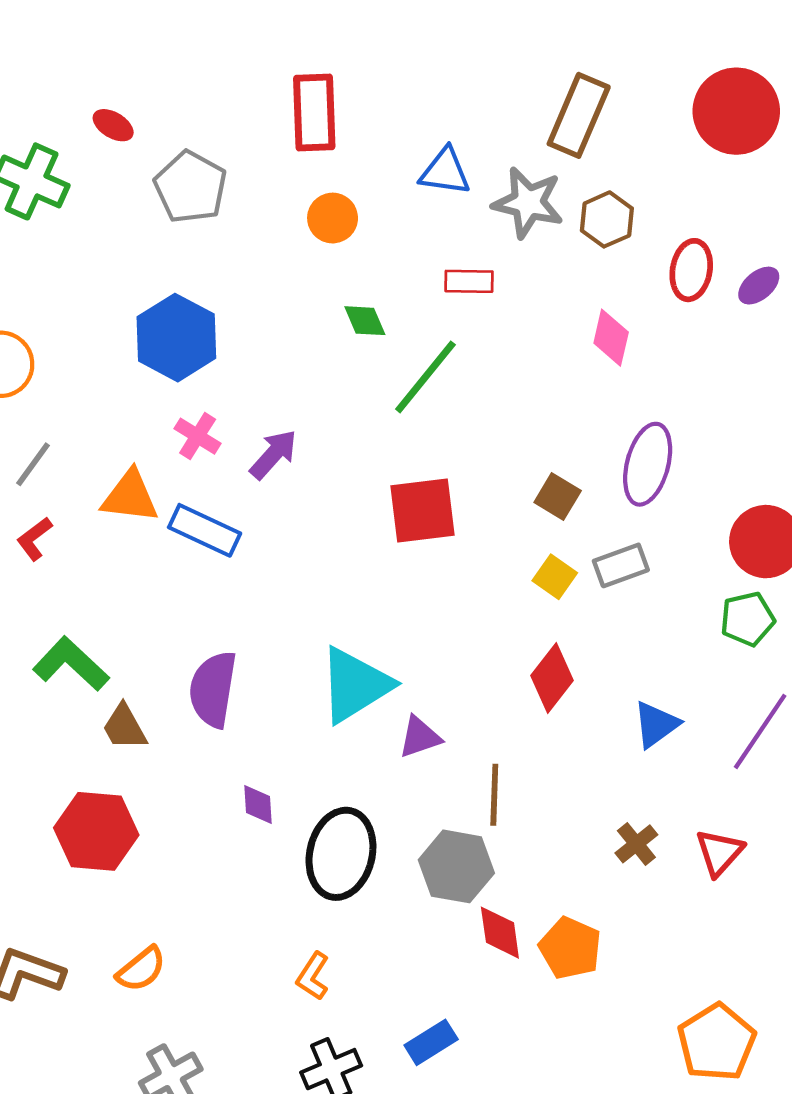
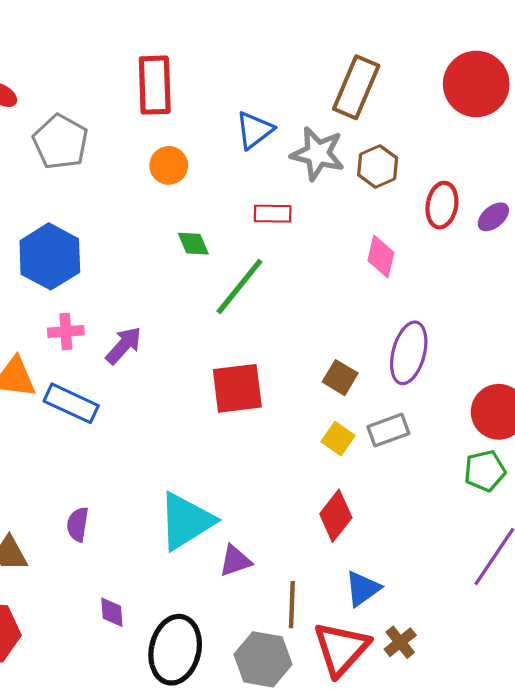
blue triangle: (445, 172) -> (254, 130), turned -45
pink cross: (198, 436) -> (66, 331), turned -36
purple semicircle: (213, 689) -> (78, 524), size x0.6
blue triangle: (656, 724) -> (363, 589), moved
red triangle: (719, 852) -> (341, 649), moved, size x1.5

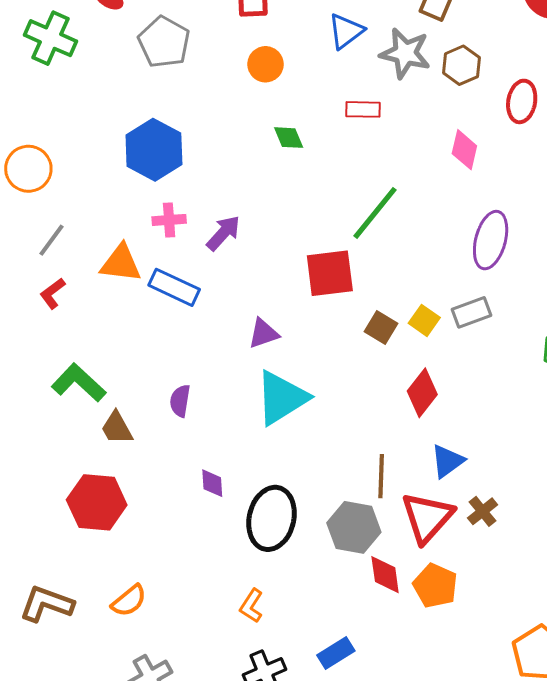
green line: (239, 286) -> (375, 213), moved
brown square: (340, 378) -> (381, 327), moved
purple triangle: (235, 561) -> (263, 334), moved

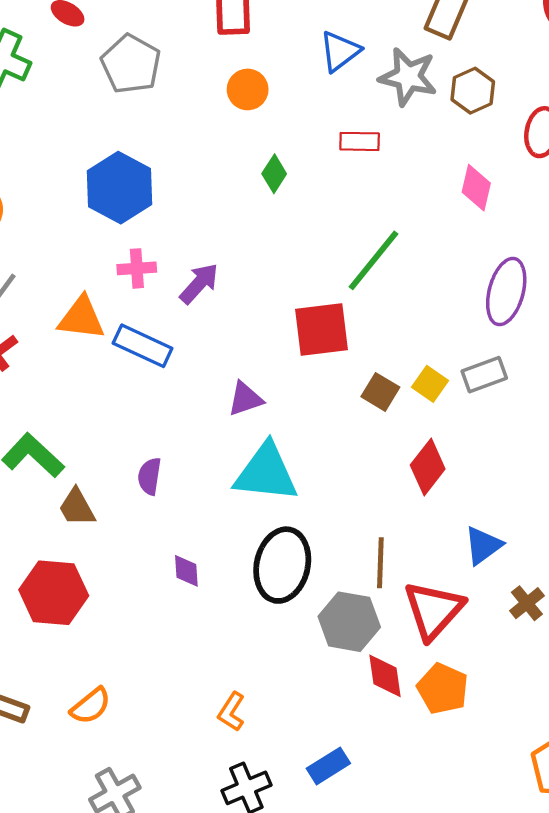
green diamond: (289, 138) -> (274, 174), turned 56
cyan triangle: (282, 398) -> (266, 473), turned 38
blue triangle: (447, 461) -> (483, 545), moved
brown cross: (483, 511) -> (527, 603), moved
black ellipse: (272, 518) -> (282, 565), moved

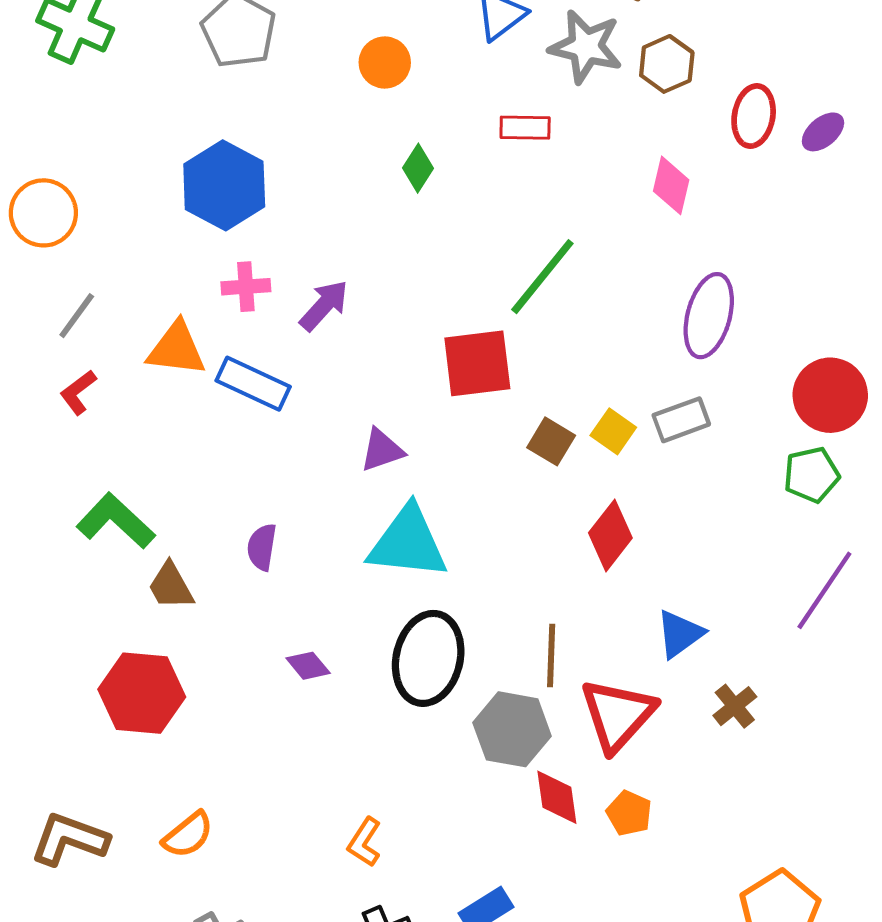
purple diamond: (186, 571) -> (308, 666), turned -36
orange pentagon: (443, 689) -> (629, 813), size x0.7

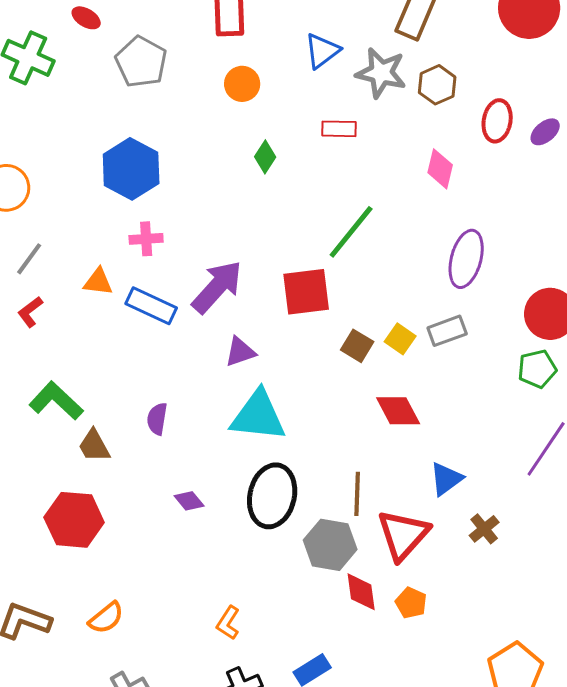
purple arrow: (324, 305) -> (217, 287), moved, size x1.5
orange triangle: (176, 349) -> (98, 282), size x0.7
red diamond: (610, 535) -> (398, 411), turned -66

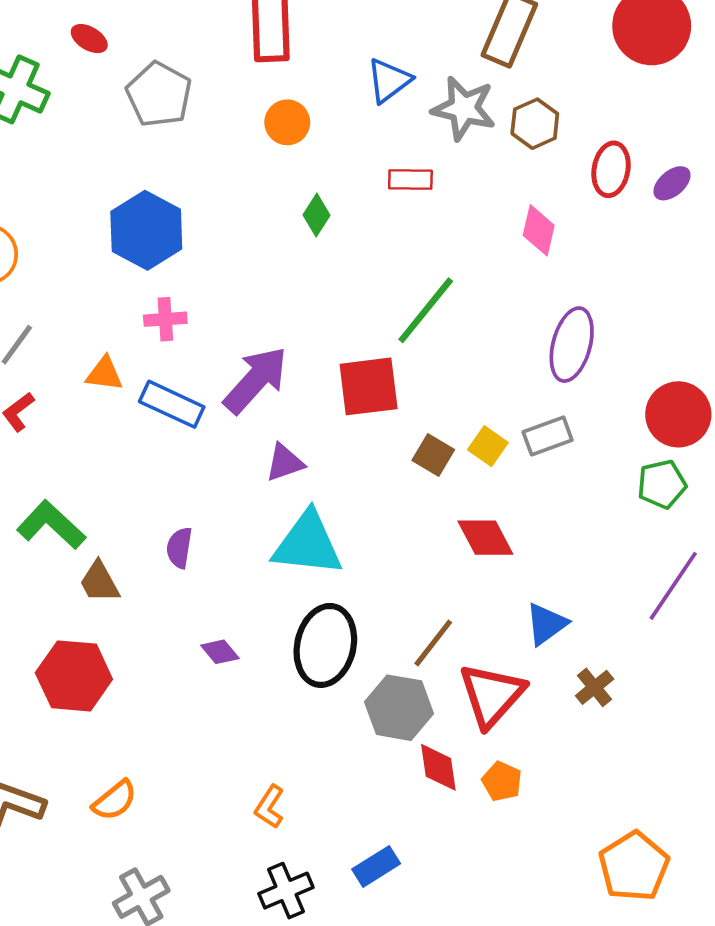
brown line: (357, 494) -> (433, 643), turned 36

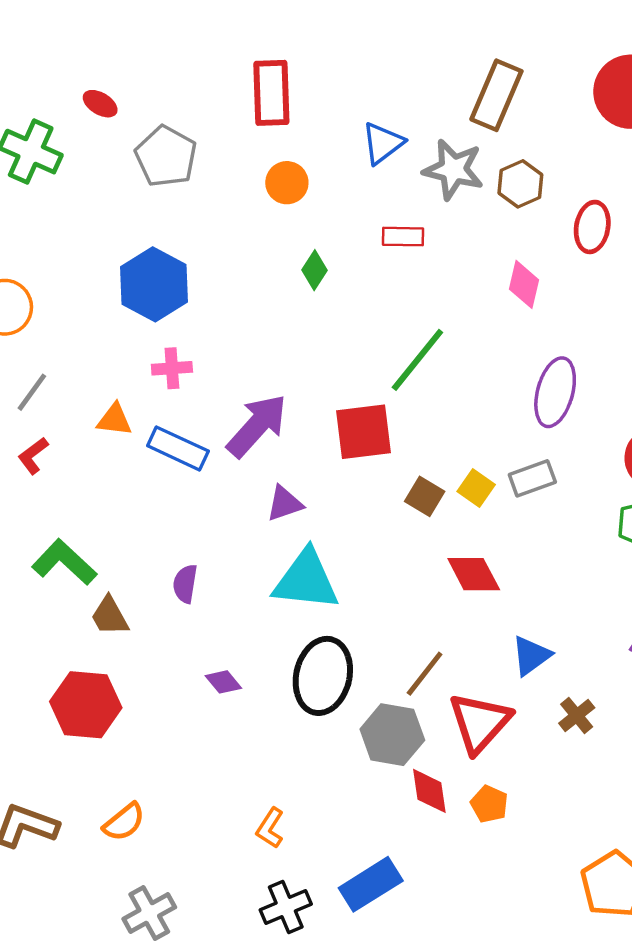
blue rectangle: (376, 866) -> (371, 884), size x1.4

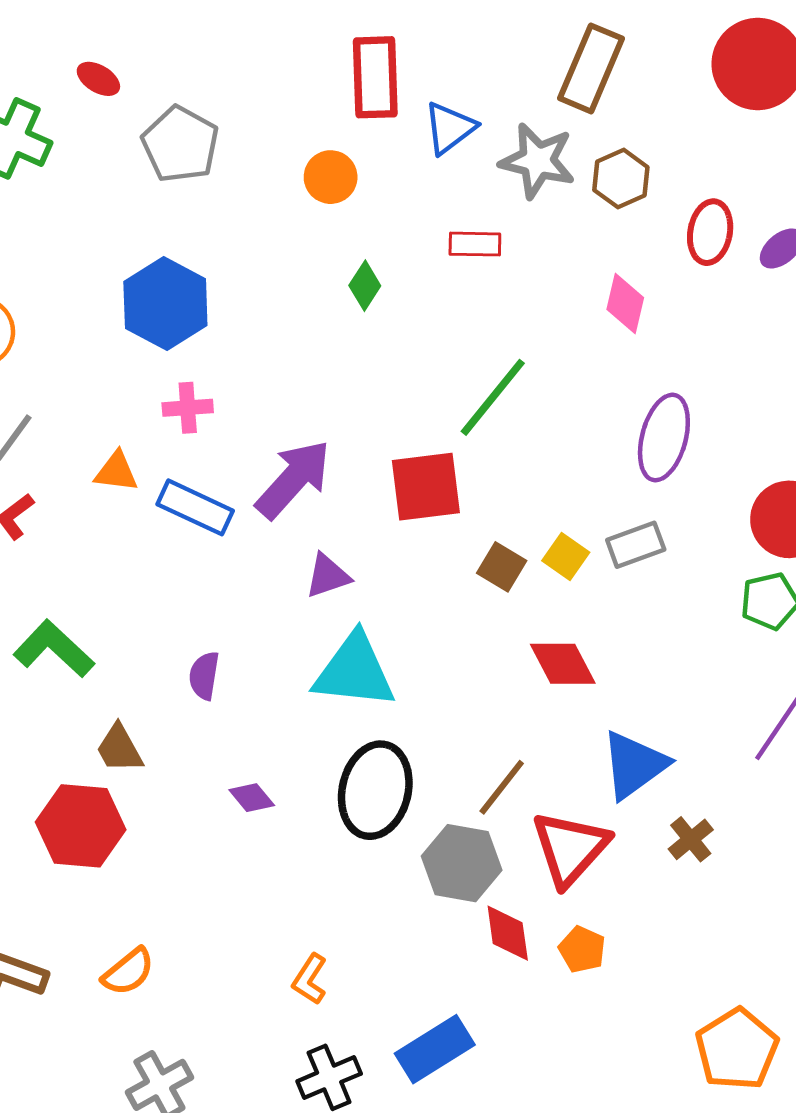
red rectangle: (271, 93) -> (375, 77), moved
brown trapezoid: (110, 616) -> (119, 749), moved
blue triangle: (531, 656) -> (634, 765), size x1.4

